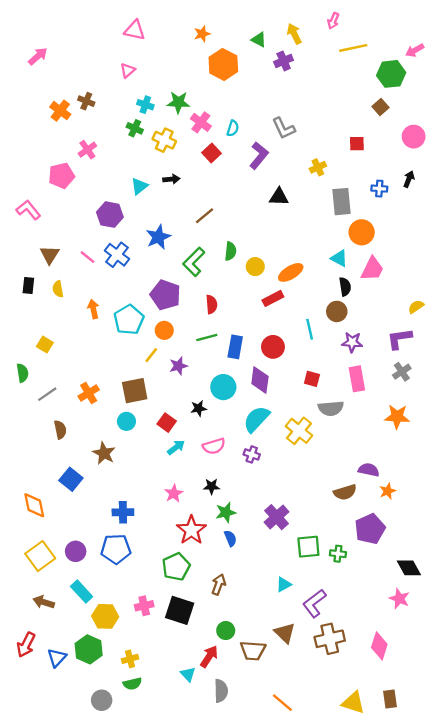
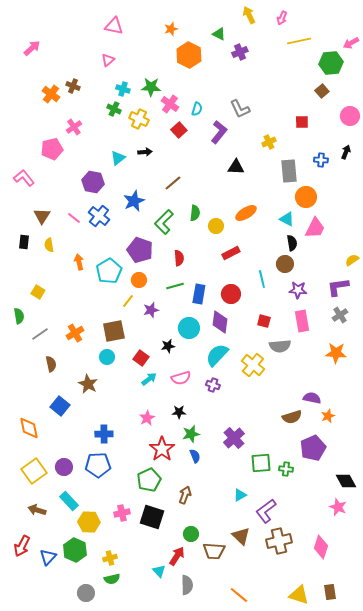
yellow arrow: (294, 34) -> (249, 15), moved
orange ellipse: (291, 272) -> (246, 213), moved

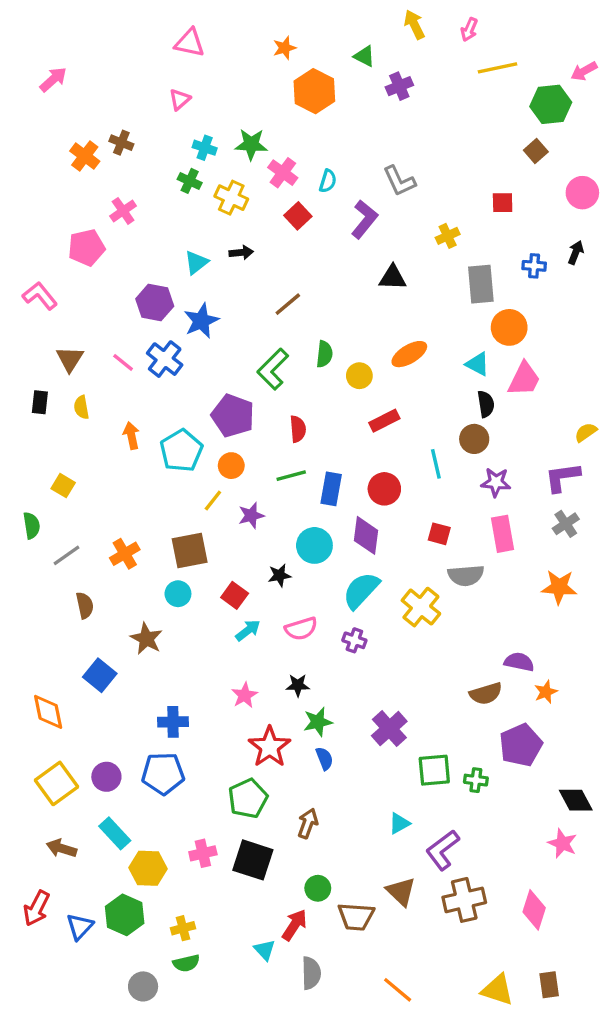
blue star: (134, 201) -> (201, 321), moved

